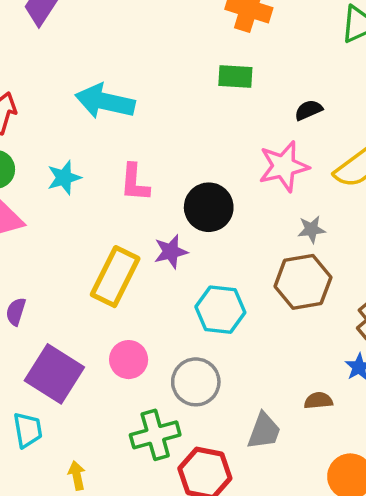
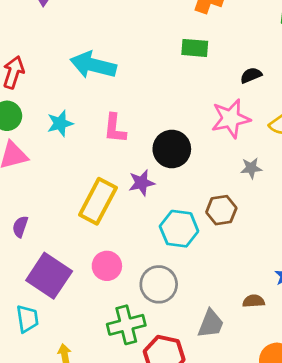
brown hexagon: (303, 282) -> (221, 210), moved, size x0.7

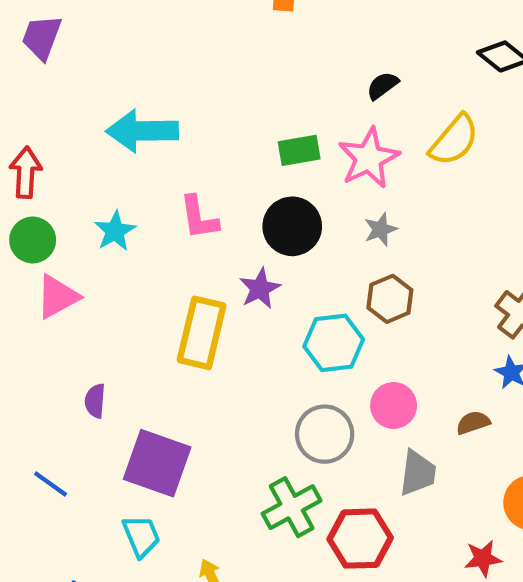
green rectangle: (195, 48) -> (299, 150), moved
gray star: (251, 168) -> (380, 229), moved
pink circle: (107, 266) -> (394, 405), moved

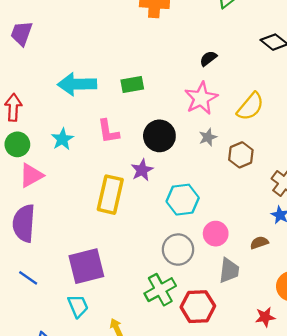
yellow semicircle: (454, 140) -> (250, 106), moved
green rectangle: (299, 150) -> (132, 85), moved
brown hexagon: (390, 299) -> (241, 155), moved
purple semicircle: (95, 401) -> (24, 223), moved, size x2.0
purple square: (157, 463) -> (86, 266), turned -33

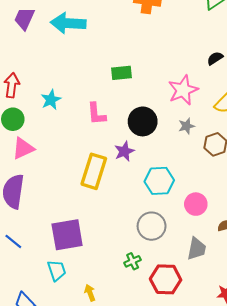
black semicircle: (208, 58) -> (215, 58), moved
cyan arrow: (77, 84) -> (68, 23), moved
cyan star: (62, 139) -> (51, 100), moved
pink circle: (216, 234) -> (196, 204), moved
green cross: (160, 290) -> (133, 261), size x0.6

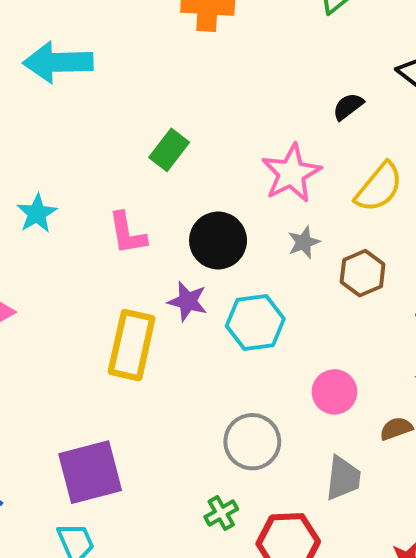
green rectangle: (121, 73) -> (169, 150), turned -42
purple star: (124, 151) -> (188, 301), turned -30
cyan hexagon: (159, 181) -> (255, 322), moved

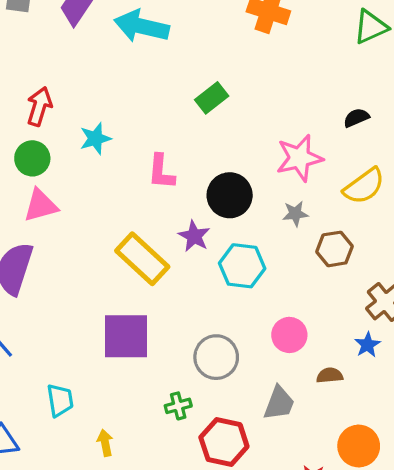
green rectangle: (169, 150) -> (212, 98), moved
yellow rectangle: (132, 345) -> (142, 259), turned -74
purple square: (90, 472) -> (126, 336), moved

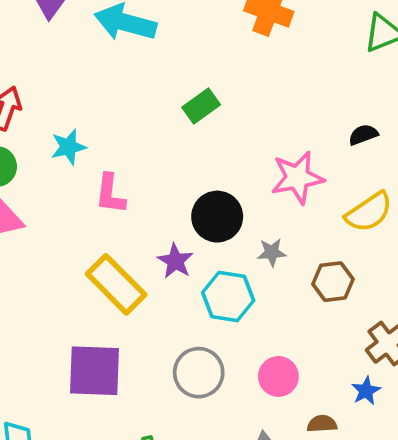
pink L-shape: (161, 172) -> (110, 194), moved
gray star: (295, 214) -> (272, 252), moved
gray circle: (216, 357) -> (199, 373), moved

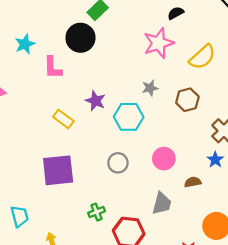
black semicircle: (363, 135) -> (176, 13), moved
black circle: (217, 217) -> (81, 38), moved
yellow rectangle: (116, 284) -> (63, 119), size x0.6
gray circle: (199, 373) -> (118, 163), size x0.7

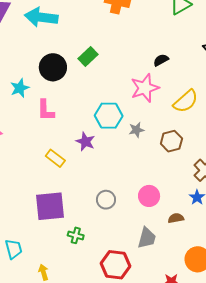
black circle: (81, 38) -> (53, 67), moved
cyan hexagon: (129, 117) -> (109, 116), moved
green cross: (97, 212) -> (76, 235), moved, turned 35

